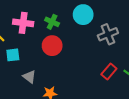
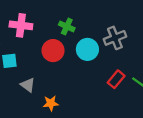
cyan circle: (83, 15) -> (87, 49), moved
green cross: (52, 22) -> (67, 26), moved

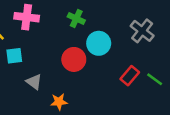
gray cross: (115, 38) -> (142, 31), moved, turned -30
red circle: (53, 51) -> (74, 59), moved

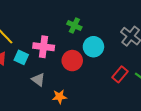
pink cross: (27, 17) -> (44, 47), moved
cyan square: (14, 56) -> (21, 57), turned 32

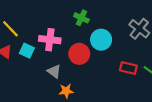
red rectangle: (120, 74) -> (128, 68), turned 63
gray triangle: (38, 80) -> (54, 71), moved

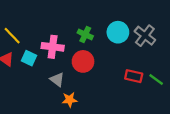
green cross: (81, 18) -> (85, 34), moved
cyan circle: (101, 40) -> (118, 32), moved

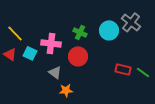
gray cross: (145, 36) -> (131, 22), moved

